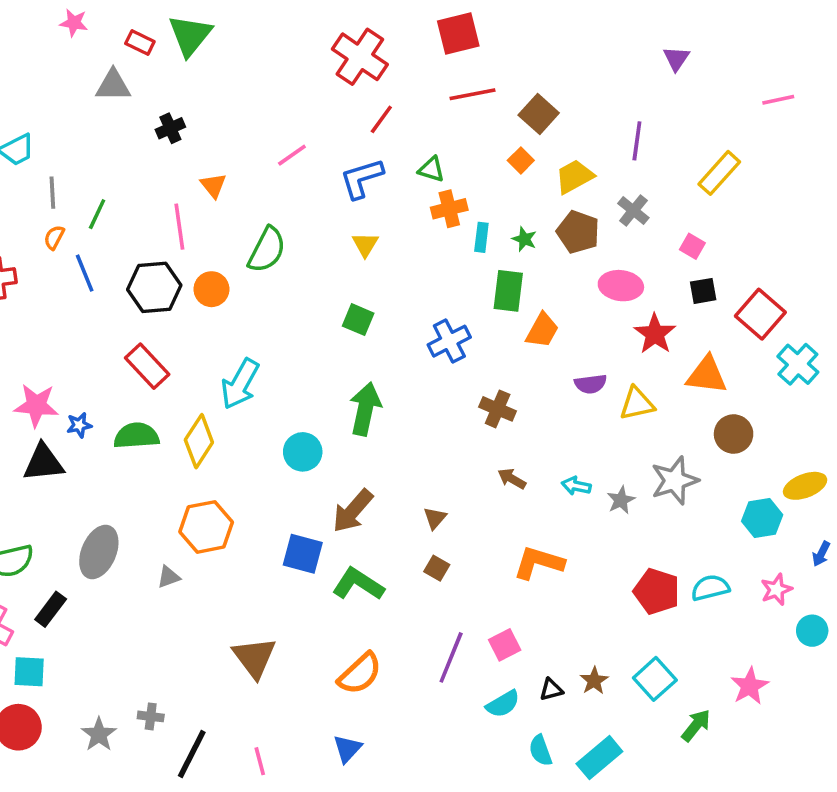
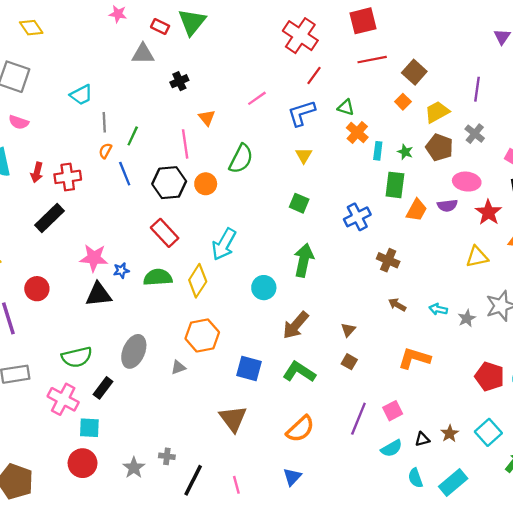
orange cross: (449, 209) -> (357, 133), turned -35
purple semicircle: (591, 384) -> (447, 205), moved
blue square: (303, 554) -> (249, 369), moved

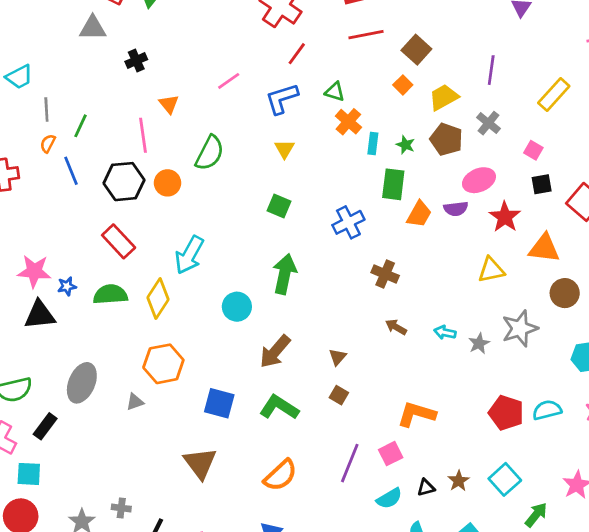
pink ellipse: (467, 182) -> (479, 180), turned -30
orange L-shape: (414, 358) -> (416, 414), moved

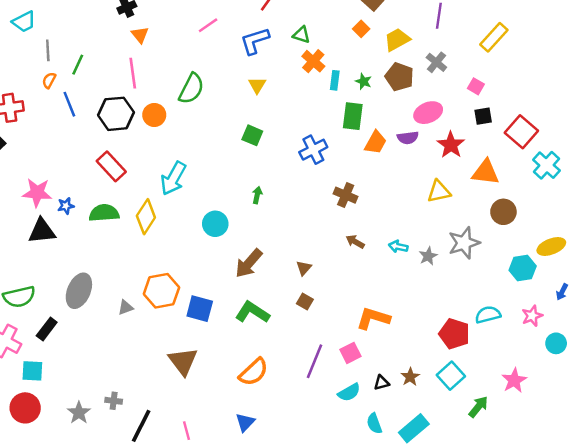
orange triangle: (169, 104) -> (140, 35), moved
green arrow: (284, 274) -> (257, 195), size x0.5
orange hexagon: (163, 364) -> (161, 291), moved
red pentagon: (506, 413) -> (454, 334), moved

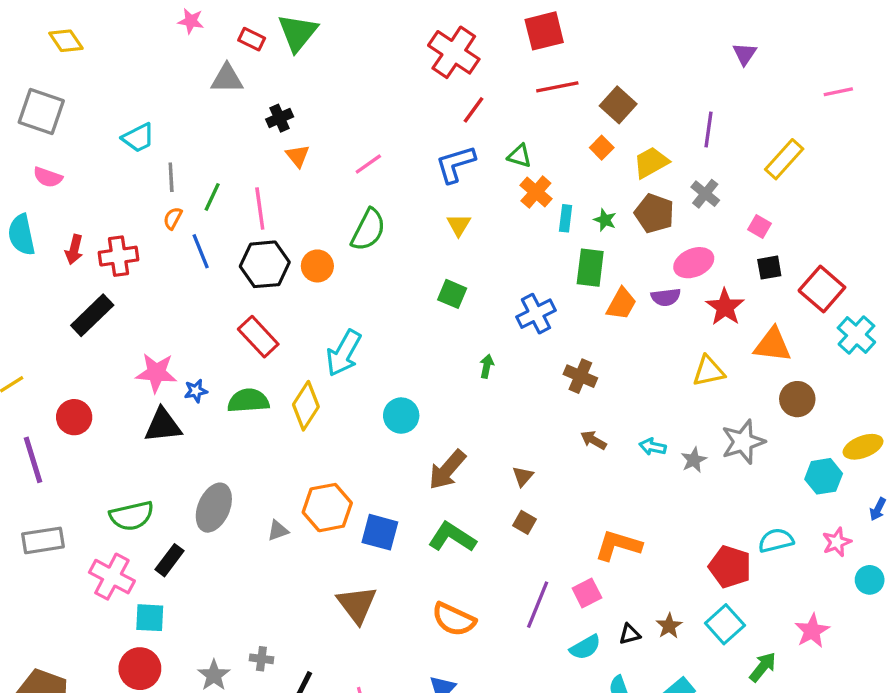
pink line: (208, 25) -> (368, 164), moved
pink line: (133, 73) -> (260, 208), moved
green arrow: (257, 195) -> (487, 366), moved
orange semicircle: (254, 372) -> (454, 619), turned 68

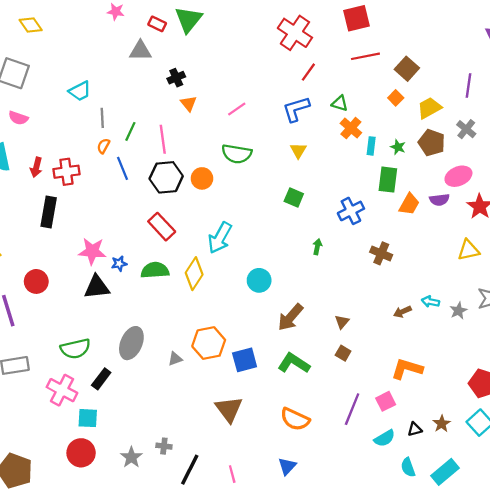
green semicircle: (368, 230) -> (237, 154), turned 72
black rectangle: (92, 315) -> (49, 212), turned -36
brown arrow: (593, 440) -> (402, 312), moved, turned -54
blue square: (380, 532) -> (245, 360), turned -30

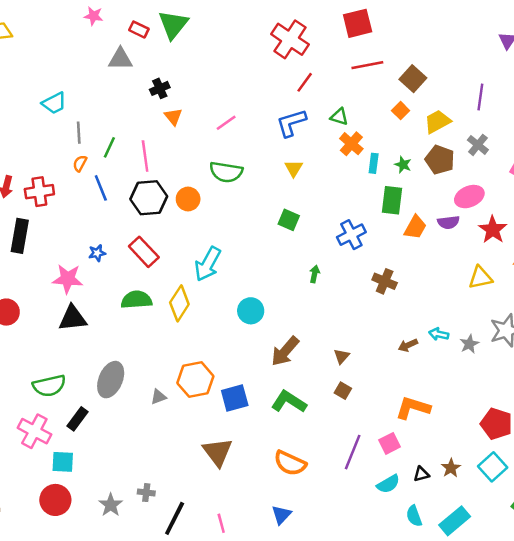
blue star: (119, 264) -> (97, 253), moved

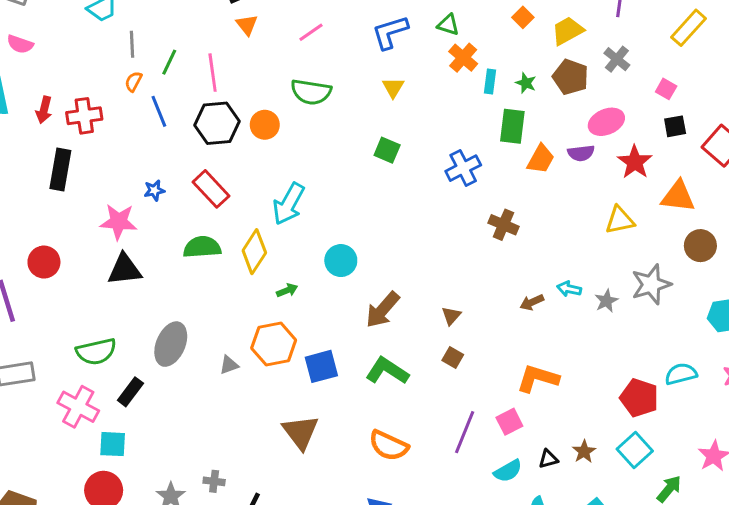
green arrow: (315, 274) -> (287, 290), moved, turned 56

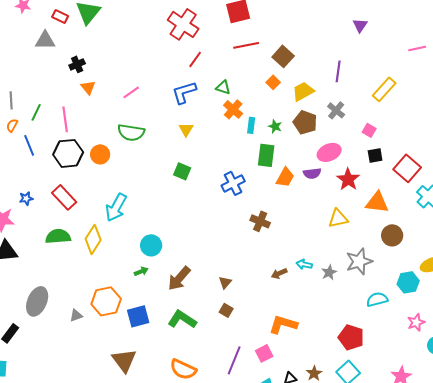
green arrow: (287, 290) -> (141, 271), moved
cyan semicircle: (681, 374) -> (377, 299), moved

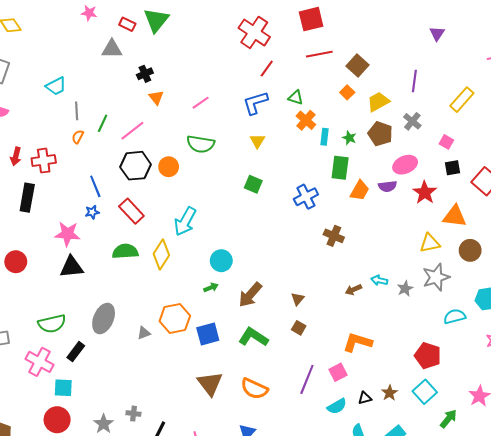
pink line: (65, 119) -> (132, 131), turned 60
blue line: (29, 145) -> (95, 186), moved
yellow triangle: (338, 218) -> (430, 243), moved
brown triangle: (124, 360) -> (210, 384), moved

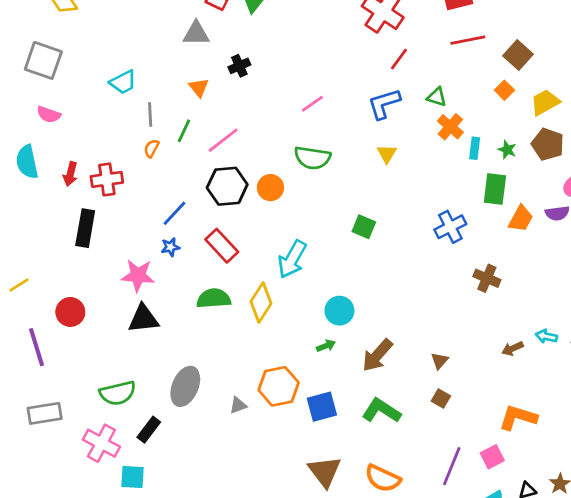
orange triangle: (156, 98) -> (199, 87), moved
green square: (253, 184) -> (364, 227), moved
blue line: (95, 186) -> (174, 213), turned 65

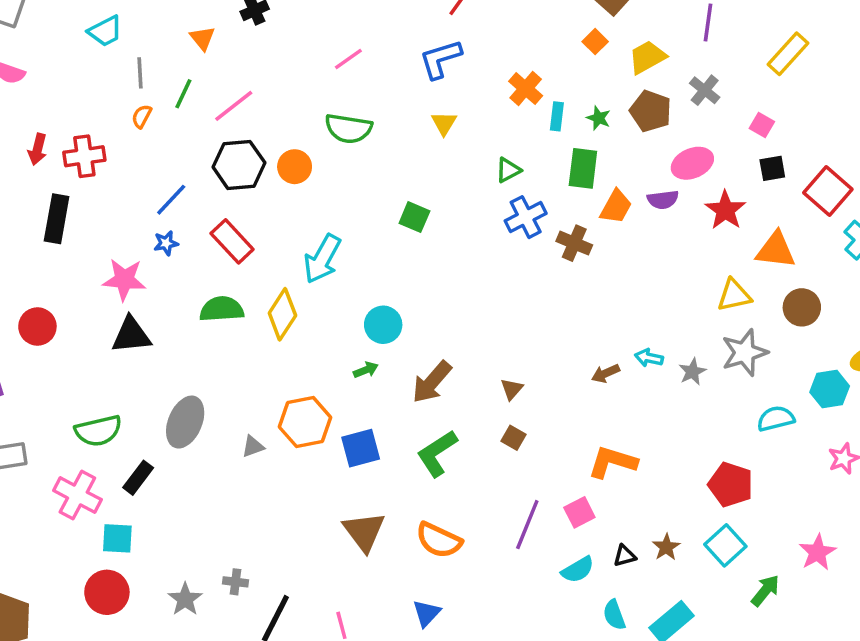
green triangle: (437, 97) -> (508, 170), moved, turned -45
brown cross: (487, 278) -> (574, 243), moved
green L-shape: (381, 411) -> (437, 453), turned -66

